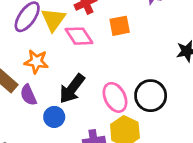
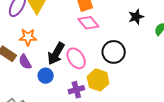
pink diamond: (79, 36) -> (88, 23), moved
pink ellipse: (115, 97) -> (76, 58), moved

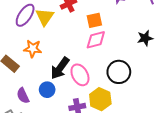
pink diamond: (88, 23) -> (96, 40), turned -70
purple semicircle: (25, 62) -> (23, 96), moved

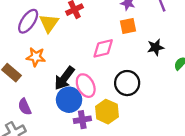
orange square: (94, 20) -> (128, 26), moved
blue circle: (47, 90) -> (69, 100), moved, size x1.5

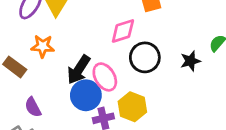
black star: (156, 47) -> (190, 61), moved
black circle: (127, 83) -> (145, 57), moved

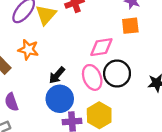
black arrow: (79, 70) -> (57, 75), size x0.7
pink ellipse: (105, 77) -> (92, 77), moved

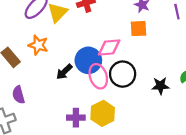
blue circle: (60, 99) -> (88, 60), moved

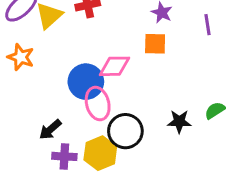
black arrow: (64, 72) -> (50, 130), moved
black circle: (123, 74) -> (125, 131), moved

